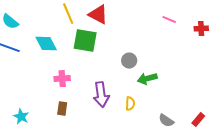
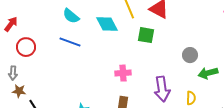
green square: (85, 41) -> (146, 35), size x0.7
cyan diamond: (46, 44) -> (107, 24), moved

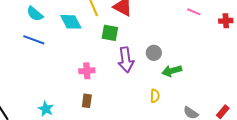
purple arrow: (162, 89) -> (126, 60), moved

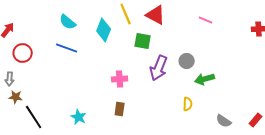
pink line: (194, 12) -> (206, 20), moved
cyan diamond: (71, 22) -> (104, 30), turned 50
purple arrow: (126, 60) -> (159, 68), turned 30

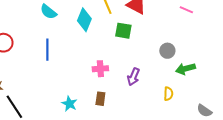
blue line: (67, 48) -> (47, 50), moved, turned 70
purple arrow: (159, 68) -> (133, 77), moved, size x0.7
cyan star: (79, 117) -> (69, 104), moved

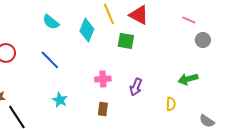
blue line: (47, 50) -> (50, 60), turned -45
gray circle: (167, 51) -> (203, 40), moved
cyan star: (69, 104) -> (60, 100), moved

